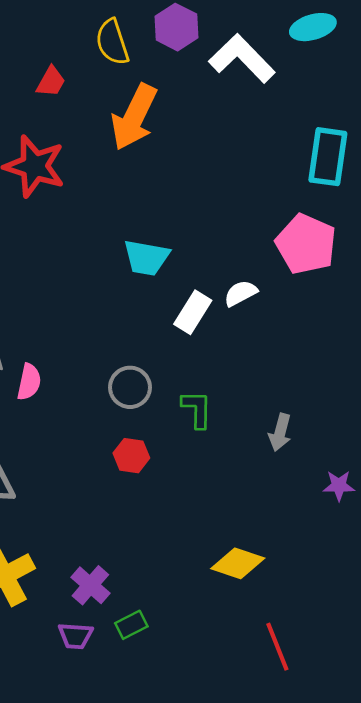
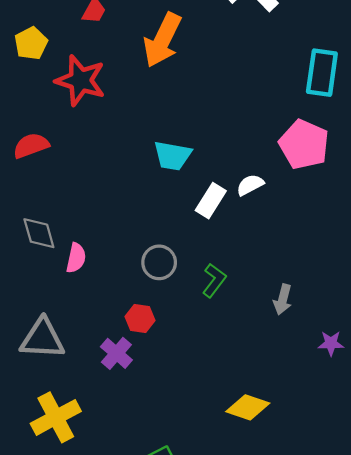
green L-shape: (197, 409) -> (214, 280), turned 36
red hexagon: (131, 456) -> (140, 319), moved
purple cross: (90, 585) -> (116, 353), moved

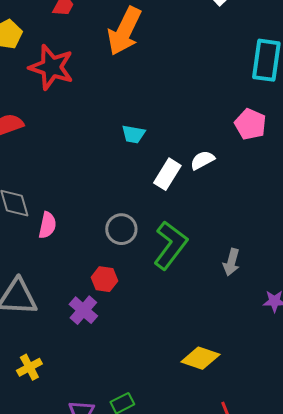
pink pentagon: (304, 144) -> (250, 124), size x0.7
cyan trapezoid: (173, 156) -> (133, 134), size x0.7
green L-shape: (214, 280) -> (170, 245), size x1.6
yellow cross: (56, 417) -> (29, 367), size x0.6

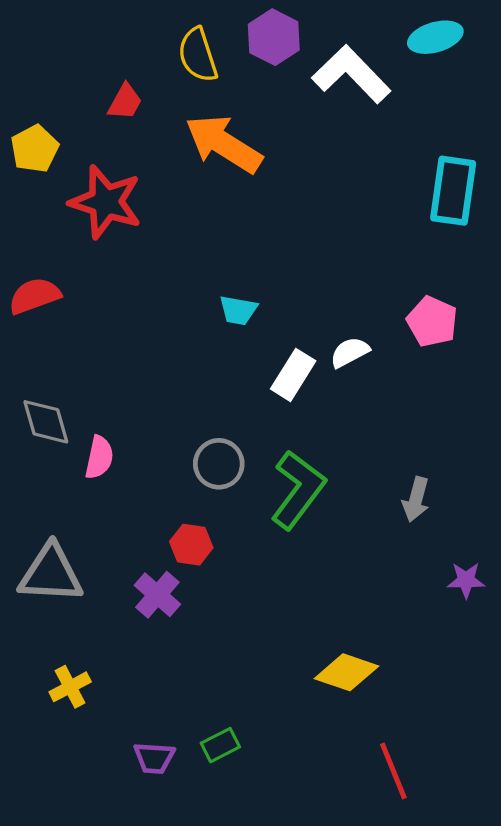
orange arrow: (124, 31) -> (224, 144), turned 96
pink pentagon: (250, 124) -> (432, 322), moved
gray arrow: (231, 262) -> (416, 499), moved

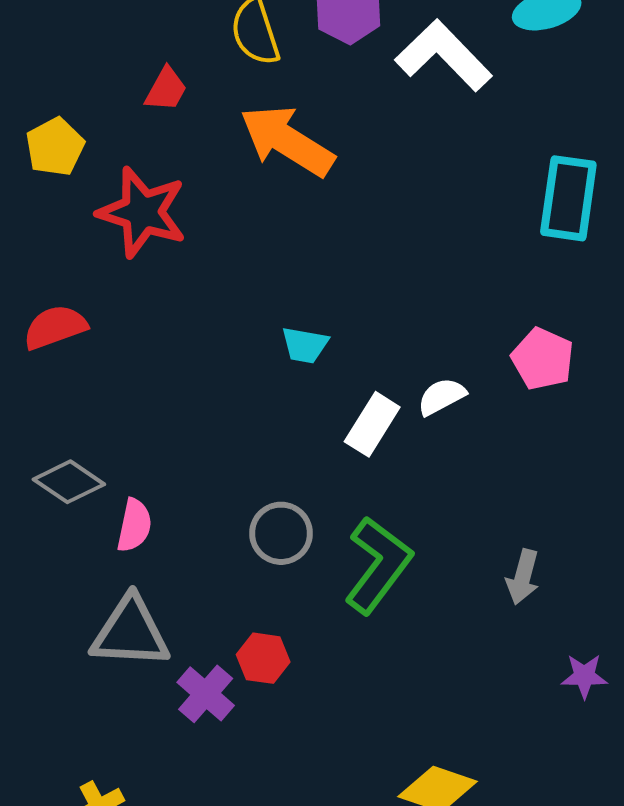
gray diamond: (46, 422) -> (69, 482), turned -40
red hexagon: (191, 545) -> (263, 658), moved
gray triangle: (51, 574) -> (130, 632), moved

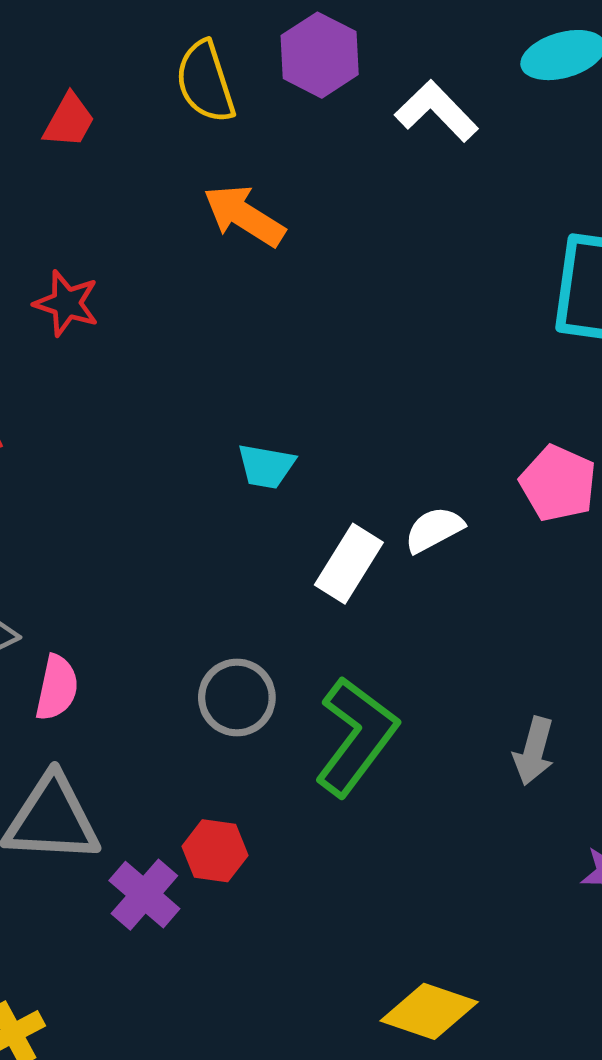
white L-shape: (444, 56) -> (436, 111), size x0.7
red trapezoid: (166, 89) -> (69, 121), moved
orange arrow: (287, 141) -> (244, 216), size x0.7
red star: (142, 212) -> (67, 303), size x0.6

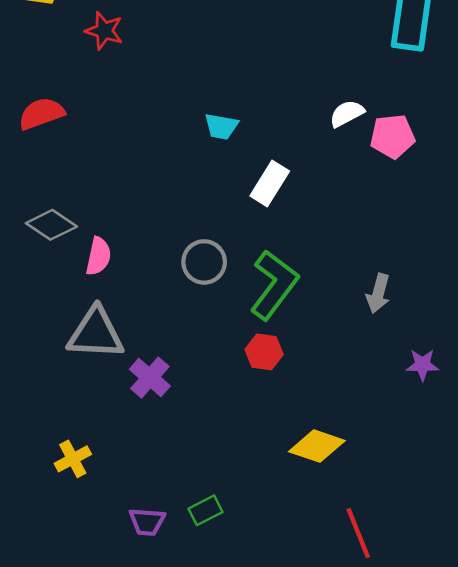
pink pentagon: (558, 483) -> (392, 136), turned -30
white semicircle: (434, 530) -> (347, 114), moved
red hexagon: (215, 851) -> (264, 352), moved

